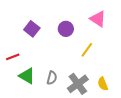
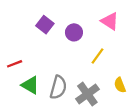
purple square: (32, 29) -> (45, 25), moved
gray semicircle: (52, 78) -> (58, 87), size x1.5
yellow semicircle: (103, 84) -> (120, 85), moved

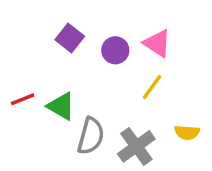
pink triangle: (110, 21) -> (157, 43), moved
green triangle: (30, 85) -> (61, 106), moved
yellow semicircle: (120, 85) -> (187, 132), turned -64

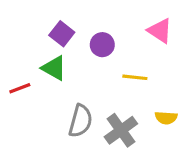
pink triangle: (157, 43) -> (160, 31), moved
yellow line: (152, 87) -> (135, 77), turned 60
green triangle: (61, 106) -> (54, 68), moved

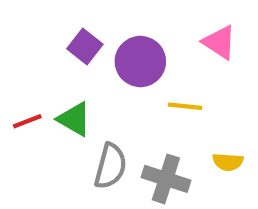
purple circle: (102, 45) -> (140, 62), size x1.5
green triangle: (54, 68) -> (74, 119), moved
gray cross: (121, 130) -> (166, 179), turned -36

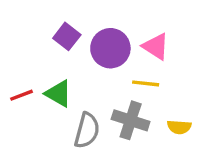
pink triangle: (219, 42) -> (156, 47), moved
gray cross: (166, 179) -> (131, 120), moved

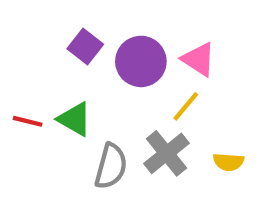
yellow line: (146, 83) -> (186, 106), turned -56
red line: (22, 95) -> (28, 121), turned 35
gray cross: (131, 120) -> (167, 153), turned 33

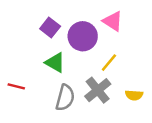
pink triangle: (199, 59) -> (113, 21), moved
green triangle: (75, 119) -> (55, 63), moved
red line: (28, 121) -> (16, 86), moved

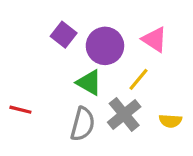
pink triangle: (113, 21) -> (154, 39), moved
green triangle: (55, 63) -> (89, 83), moved

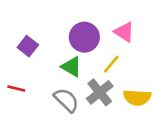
purple square: (64, 35) -> (28, 46), moved
yellow semicircle: (170, 121) -> (137, 98), size x1.5
gray semicircle: (83, 124) -> (66, 100), turned -60

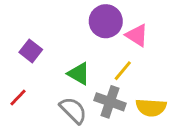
purple circle: (84, 37) -> (106, 21), moved
red line: (16, 89) -> (18, 98), turned -60
gray cross: (100, 92) -> (110, 102), turned -32

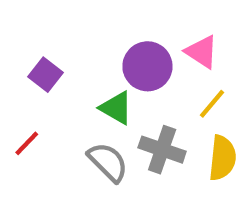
purple circle: (106, 21) -> (147, 66), moved
yellow line: (123, 71) -> (212, 104), moved
yellow semicircle: (151, 107) -> (222, 158), turned -88

